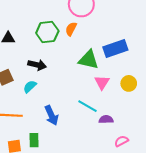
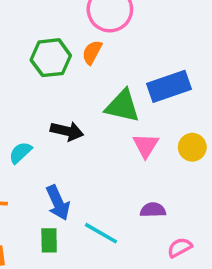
black arrow: (37, 65) -> (67, 131), moved
cyan line: (88, 106) -> (101, 233), moved
green rectangle: (34, 140) -> (49, 240), moved

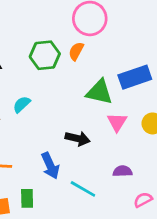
black arrow: (67, 131) -> (78, 138), moved
cyan semicircle: (20, 153) -> (22, 104), moved
green rectangle: (49, 240) -> (27, 198), moved

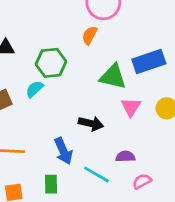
green hexagon: (45, 55) -> (51, 63), moved
purple semicircle: (123, 171) -> (125, 157), moved
green rectangle: (27, 198) -> (51, 184), moved
pink semicircle: (143, 200) -> (142, 181), moved

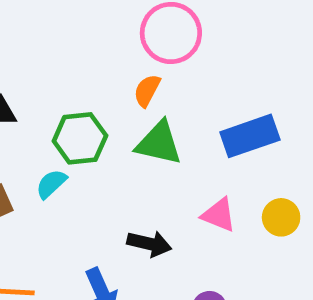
green triangle: (113, 77) -> (159, 143), moved
pink triangle: (131, 107) -> (219, 215), turned -40

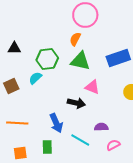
pink triangle: (219, 215) -> (92, 87), moved

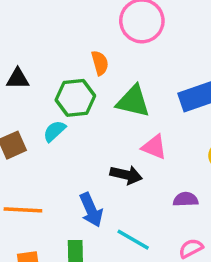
orange semicircle: (75, 39) -> (100, 63), moved, turned 136
purple semicircle: (101, 127) -> (186, 199), moved

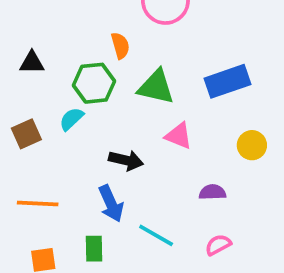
black arrow: (126, 175) -> (126, 160), moved

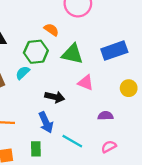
orange semicircle: (120, 46) -> (51, 30), turned -40

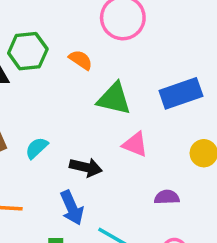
green hexagon: (36, 52) -> (28, 51), moved
cyan semicircle: (23, 73) -> (37, 148), moved

